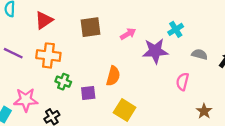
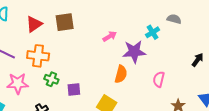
brown square: (90, 27) -> (65, 22), moved
gray semicircle: (200, 54) -> (174, 19), moved
orange semicircle: (113, 76) -> (121, 74), moved
pink star: (26, 100) -> (18, 83), moved

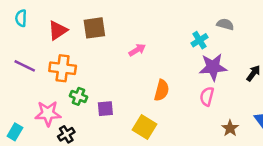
pink arrow: (110, 36) -> (137, 50), moved
purple star: (134, 52) -> (213, 67), moved
pink star: (18, 83) -> (48, 114), moved

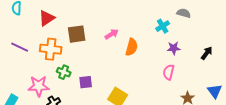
brown square: (94, 28) -> (77, 34), moved
purple star: (213, 67) -> (174, 48), size x0.6
orange semicircle: (162, 90) -> (132, 47), moved

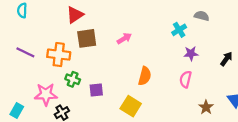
red triangle: (47, 18) -> (75, 15), moved
orange semicircle: (132, 47) -> (145, 76), moved

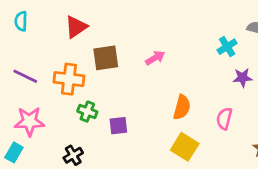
red triangle: (75, 15) -> (76, 27), moved
pink semicircle: (186, 79) -> (224, 119), moved
pink star: (46, 94) -> (29, 121), moved
yellow square: (131, 106) -> (185, 147), moved

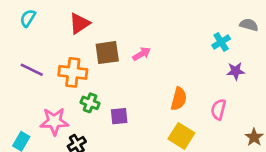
cyan semicircle: (21, 21) -> (28, 18), turned 30
pink arrow: (155, 58) -> (142, 54), moved
pink star: (29, 121) -> (54, 121), moved

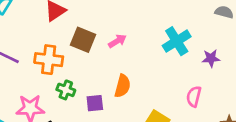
cyan cross: (221, 42) -> (177, 41), moved, size x1.5
brown square: (107, 53) -> (83, 40), turned 30
orange semicircle: (179, 99) -> (123, 86), moved

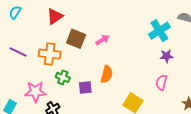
cyan cross: (177, 41) -> (159, 31), moved
purple star: (211, 58) -> (167, 56), moved

